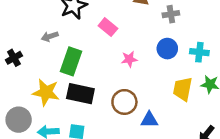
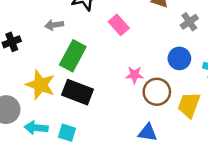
gray cross: (171, 14) -> (189, 22), turned -35
pink star: (129, 59) -> (134, 75), moved
brown circle: (124, 102) -> (157, 92), moved

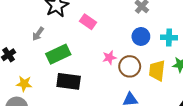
gray arrow: (54, 25) -> (38, 34), turned -32
green rectangle: (73, 56) -> (58, 54), turned 50
yellow star: (40, 85) -> (24, 84), moved, size x0.7

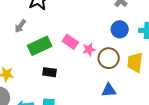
pink rectangle: (88, 22) -> (70, 42), moved
black rectangle: (69, 81) -> (49, 72), size x0.6

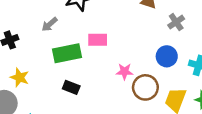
pink rectangle: (70, 42) -> (98, 40), moved, turned -49

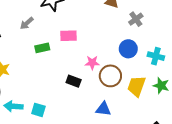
green rectangle: (67, 53) -> (42, 48), size x0.6
black rectangle: (71, 87) -> (74, 81), moved

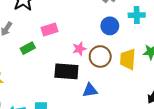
cyan cross: (156, 56) -> (137, 15), moved
black rectangle: (74, 81) -> (66, 71), size x1.6
blue triangle: (103, 109) -> (90, 90), moved

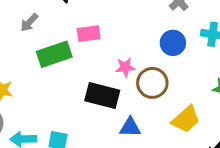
green rectangle: (28, 48) -> (54, 54), size x1.6
yellow trapezoid: (128, 59) -> (186, 119), moved, turned -145

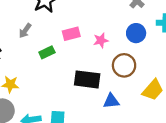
green rectangle: (54, 54) -> (47, 52), size x0.6
pink star: (125, 67) -> (101, 40), moved

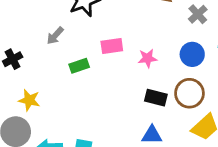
brown circle: (124, 65) -> (189, 93), moved
black rectangle: (87, 79) -> (156, 98), moved, size x0.7

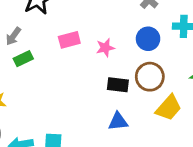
green rectangle: (79, 66) -> (23, 59), moved

